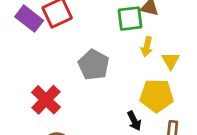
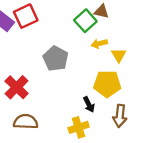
green square: (130, 19) -> (85, 21), turned -35
yellow arrow: (147, 47) -> (99, 44), turned 63

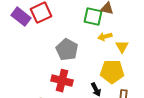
green square: (85, 21) -> (93, 17), turned -36
red cross: (17, 87) -> (62, 81), moved, turned -30

